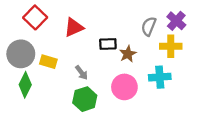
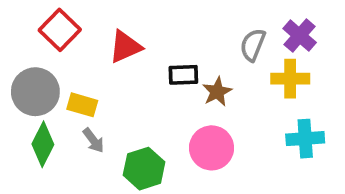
gray arrow: (81, 73) -> (93, 140), moved
cyan cross: (160, 77) -> (305, 139), moved

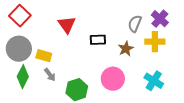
red square: (60, 30) -> (20, 16), moved
red triangle: (125, 47) -> (67, 25), turned -42
brown star: (217, 92) -> (126, 49), moved
cyan cross: (305, 139) -> (154, 81), moved, turned 36

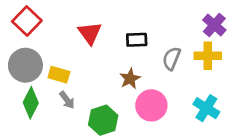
gray semicircle: (135, 24) -> (171, 59), moved
black rectangle: (98, 40) -> (137, 40), moved
brown star: (126, 49) -> (130, 79), moved

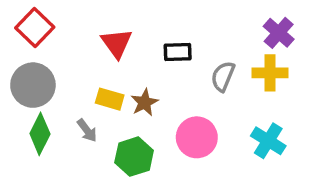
yellow rectangle: (59, 75) -> (110, 99), moved
brown star: (130, 79) -> (145, 102), moved

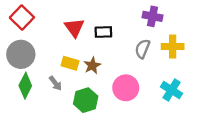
purple cross: (279, 33) -> (153, 16), moved, turned -30
black rectangle: (178, 52) -> (103, 32), moved

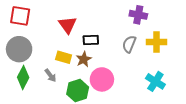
red square: (22, 18) -> (20, 16), turned -35
black rectangle: (103, 32) -> (91, 40), moved
pink circle: (126, 88) -> (102, 79), moved

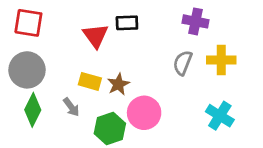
black rectangle: (91, 40) -> (127, 23), moved

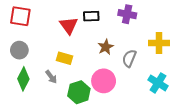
purple cross: (195, 21) -> (127, 14), moved
gray semicircle: (183, 63) -> (129, 58), moved
gray circle: (27, 70) -> (19, 50), size x0.7
brown star: (118, 84) -> (106, 47), moved

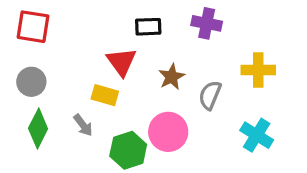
red triangle: (69, 25) -> (121, 62), moved

